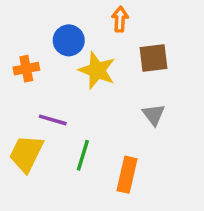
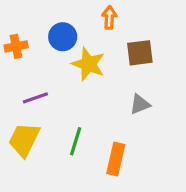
orange cross: (26, 69) -> (16, 46), moved
gray triangle: (154, 115) -> (140, 104), turned 45
purple line: (53, 120) -> (35, 98), moved, turned -35

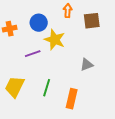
brown square: (140, 53) -> (92, 21), moved
purple line: (35, 98) -> (33, 54), moved

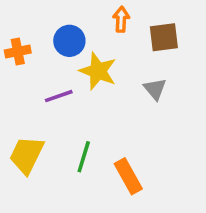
gray triangle: (87, 65) -> (155, 89), moved, turned -48
orange rectangle: (72, 99) -> (128, 176), turned -42

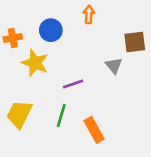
brown square: (164, 37) -> (135, 42), moved
yellow star: (98, 71) -> (35, 63), moved
purple line: (59, 96) -> (73, 84), moved

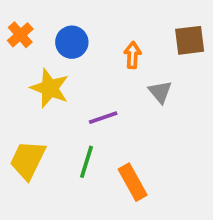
orange arrow: (89, 14) -> (133, 55), moved
orange cross: (13, 38) -> (20, 35), moved, turned -30
brown square: (135, 42) -> (190, 40), moved

